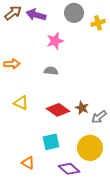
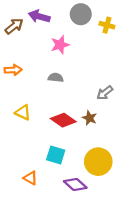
brown arrow: (13, 13) -> (14, 26), moved
yellow cross: (98, 23) -> (107, 25), turned 32
gray arrow: (99, 117) -> (105, 93), moved
cyan square: (51, 142) -> (56, 155), turned 30

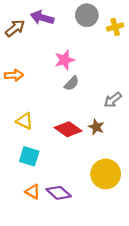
yellow cross: (107, 25) -> (115, 27), turned -32
pink star: (60, 45) -> (64, 60), moved
gray semicircle: (56, 78) -> (72, 83), moved, turned 128
cyan square: (56, 155) -> (29, 156), moved
purple diamond: (75, 185) -> (59, 193), moved

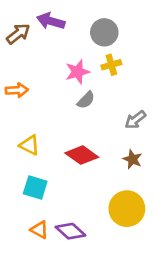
gray circle: (87, 15) -> (104, 32), moved
yellow cross: (115, 27) -> (111, 65), moved
brown star: (96, 127) -> (133, 159), moved

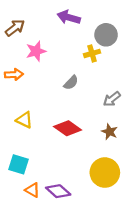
purple arrow: (51, 21) -> (69, 17), moved
gray circle: (104, 32) -> (106, 35), moved
pink star: (78, 72) -> (36, 51), moved
cyan square: (35, 187) -> (18, 164), moved

